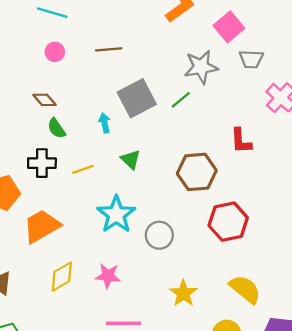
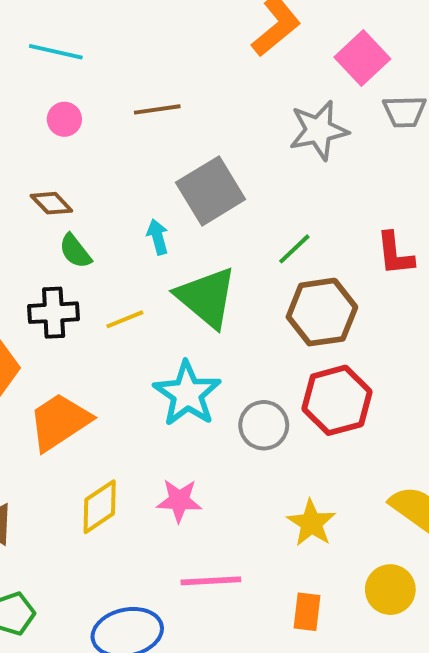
green line: (181, 100) -> (294, 249), moved
green triangle: (131, 159) -> (206, 297), size x1.8
red hexagon: (228, 222) -> (337, 400), moved

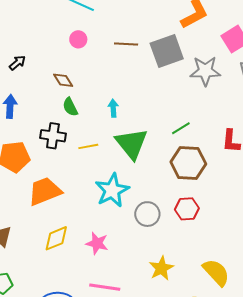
gray square: (211, 191) -> (167, 51), moved
red hexagon: (337, 400) -> (187, 209), size x0.7

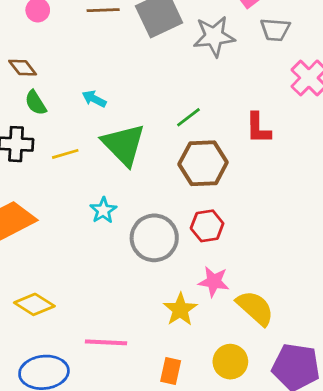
cyan arrow: (113, 108) -> (94, 99), turned -54
cyan star: (112, 190) -> (103, 210), size x0.6
gray circle: (147, 214) -> (154, 238), size x1.4
yellow diamond: (56, 238) -> (34, 304), moved, turned 60
pink star: (97, 243) -> (214, 282), moved

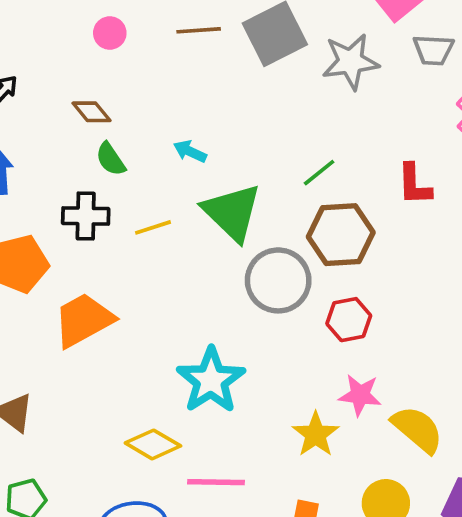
cyan star: (103, 210) -> (211, 380), moved, size x1.8
gray circle: (154, 238) -> (278, 280), moved
yellow diamond: (34, 304) -> (153, 444), moved

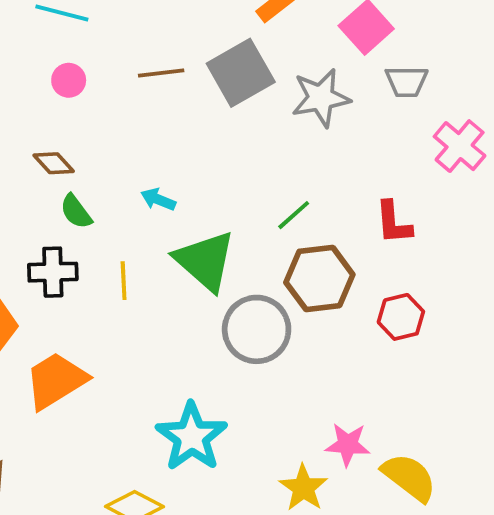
yellow line: (153, 227) -> (124, 281), turned -72
red hexagon: (349, 320) -> (401, 317), moved

